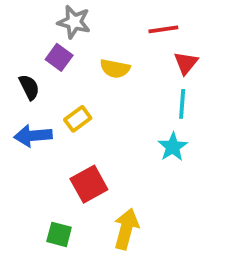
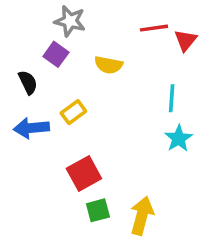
red triangle: (186, 63) -> (186, 40), moved
cyan star: (173, 147) -> (179, 138), moved
yellow arrow: (126, 229) -> (142, 216), moved
green square: (59, 234) -> (98, 210), moved, turned -30

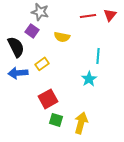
red triangle: (186, 40) -> (110, 15), moved
black semicircle: (28, 82) -> (16, 47), size x1.5
cyan star: (179, 138) -> (89, 79), moved
green square: (98, 210) -> (56, 120), turned 32

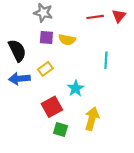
purple square: (32, 31) -> (46, 38), moved, turned -32
cyan star: (89, 79) -> (76, 88), moved
yellow arrow: (81, 123) -> (92, 119), moved

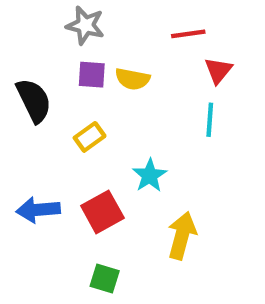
red triangle: (119, 16) -> (218, 70), moved
blue arrow: (19, 79) -> (38, 210), moved
green square: (61, 129) -> (105, 278), moved

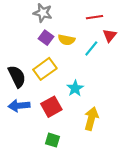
purple square: (92, 75) -> (46, 38), turned 32
black semicircle: (34, 100) -> (17, 76), moved
cyan line: (210, 120) -> (91, 48), moved, turned 35
yellow rectangle: (90, 137) -> (45, 69), size x1.5

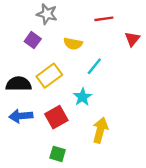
red triangle: (110, 35) -> (132, 39), moved
purple square: (46, 38) -> (33, 40), moved
cyan line: (91, 48) -> (94, 66), moved
black semicircle: (17, 76) -> (18, 84), turned -65

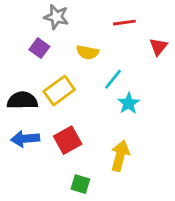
cyan star: (82, 97) -> (129, 103), moved
green square: (58, 154) -> (80, 184), moved

